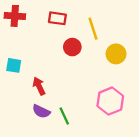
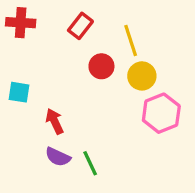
red rectangle: (57, 18) -> (80, 26), turned -60
yellow circle: (116, 54) -> (142, 76), moved
pink hexagon: (110, 101) -> (161, 113), moved

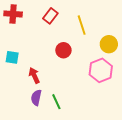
red circle: (101, 66) -> (63, 50), moved
yellow circle: (142, 76) -> (109, 44), moved
purple semicircle: (58, 157) -> (36, 98), turned 77

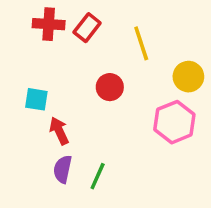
red cross: (13, 14) -> (49, 24), moved
cyan square: (12, 57) -> (36, 99), moved
green line: (56, 102) -> (98, 176), turned 49

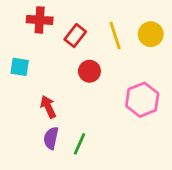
red rectangle: (87, 28) -> (75, 36), moved
yellow circle: (188, 77) -> (151, 34), moved
cyan square: (36, 99) -> (20, 67), moved

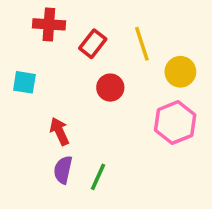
yellow circle: (151, 34) -> (180, 72), moved

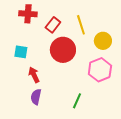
cyan square: (24, 82) -> (21, 52), moved
red circle: (110, 88) -> (63, 50), size x1.6
green line: (98, 177) -> (77, 101), moved

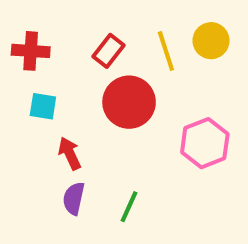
red cross: (28, 14) -> (31, 51), moved
yellow circle: (103, 41) -> (211, 41), moved
green line: (77, 101) -> (129, 207), moved

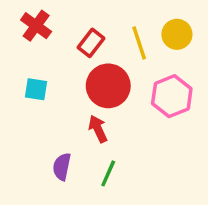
red cross: (31, 51) -> (36, 26), moved, turned 32
pink hexagon: (205, 143) -> (172, 96), moved
red arrow: (70, 153) -> (98, 129), moved

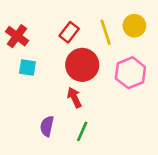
red cross: (36, 26) -> (17, 36), moved

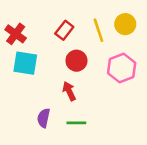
red circle: (82, 65) -> (76, 61), size x0.7
cyan square: (27, 67) -> (25, 63), size x1.5
green line: (82, 131) -> (76, 123), turned 66

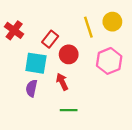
red rectangle: (64, 30) -> (50, 39), moved
cyan square: (25, 63) -> (36, 63), moved
purple semicircle: (44, 118) -> (32, 88), moved

